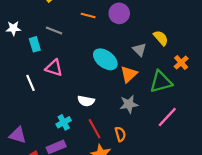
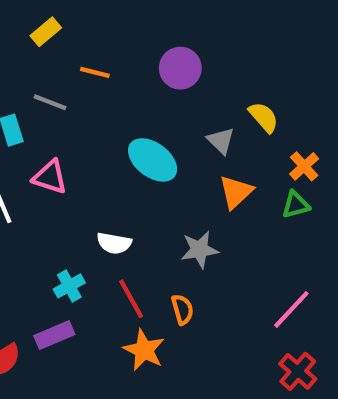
orange line: (88, 16) -> (95, 72), moved
orange triangle: (129, 74) -> (236, 192), moved
green triangle: (161, 82) -> (296, 205), moved, size x0.6
pink line: (167, 117) -> (291, 309), moved

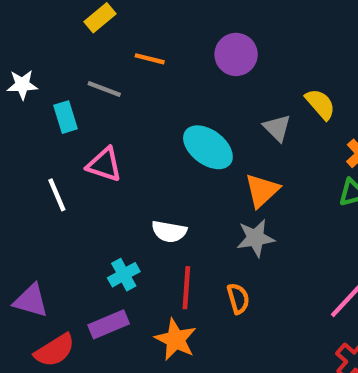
orange triangle: (236, 192) -> (262, 190), moved
red line: (131, 299) -> (186, 288), turned 33
orange star: (144, 350) -> (176, 339), moved

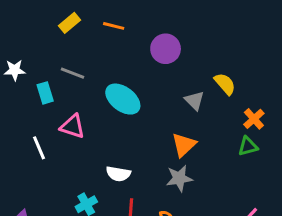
orange line: (150, 59) -> (114, 26), moved
cyan ellipse: (208, 147) -> (123, 99), moved

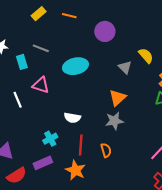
cyan ellipse: (123, 99) -> (75, 66), turned -50

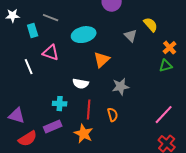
orange triangle: (118, 98) -> (102, 60), moved
cyan cross: (50, 139) -> (60, 104), turned 32

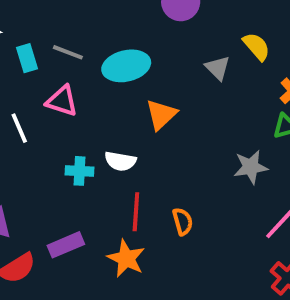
gray line: (51, 18) -> (68, 52), moved
gray star: (121, 87) -> (251, 167), moved
cyan cross: (60, 104) -> (80, 171), moved

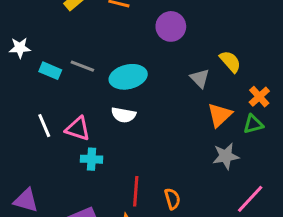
cyan rectangle: (27, 58) -> (50, 71), turned -50
pink triangle: (62, 101) -> (78, 129), moved
orange triangle: (161, 115) -> (220, 115), moved
white semicircle: (120, 161) -> (124, 115), moved

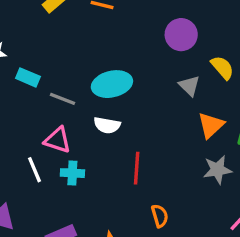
purple circle: (171, 26) -> (181, 35), moved
gray line: (82, 66) -> (63, 99), moved
white line: (44, 126) -> (35, 170), moved
red line: (136, 191) -> (137, 168), moved

